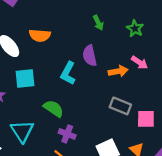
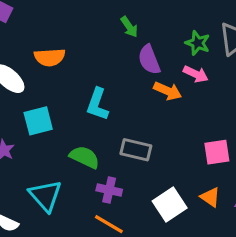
green star: (135, 29) -> (198, 43), moved
purple semicircle: (90, 56) -> (149, 60), moved
orange arrow: (118, 71) -> (168, 91), turned 42
gray rectangle: (120, 106) -> (136, 150), moved

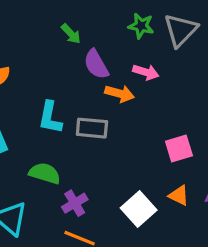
green star: (198, 43) -> (141, 26), moved
gray rectangle: (136, 150) -> (92, 128), moved
purple cross: (109, 190) -> (75, 203), turned -35

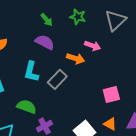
green star: (141, 26) -> (78, 17), moved
purple semicircle: (96, 64) -> (45, 42), moved, turned 144
gray rectangle: (92, 128) -> (57, 79), turned -54

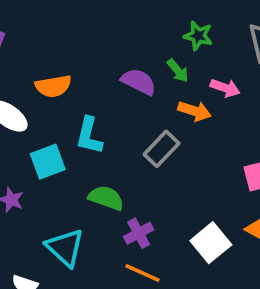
green arrow: (47, 20) -> (178, 71), moved
cyan L-shape: (31, 72) -> (89, 136), moved

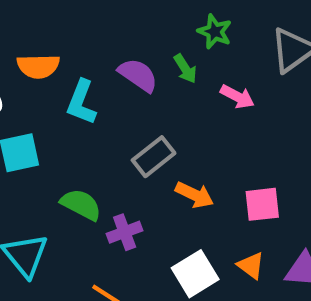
orange arrow: (194, 111) -> (194, 195), moved
cyan L-shape: (89, 136) -> (81, 102), moved
purple cross: (139, 233) -> (125, 232), moved

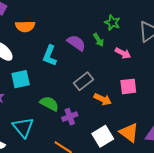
orange semicircle: (38, 66) -> (25, 26), moved
pink square: (262, 204) -> (128, 86), moved
orange triangle: (251, 266) -> (129, 133), size x1.5

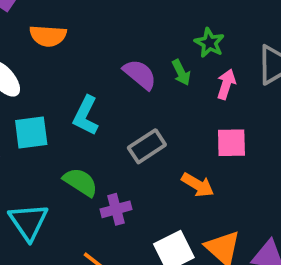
pink arrow: (123, 53) -> (226, 84), moved, turned -105
cyan L-shape: (50, 56) -> (86, 116), moved
pink square: (128, 86) -> (231, 143), moved
orange arrow: (103, 99) -> (198, 185), moved

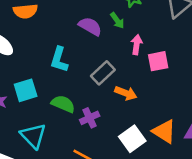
pink arrow: (226, 84) -> (137, 45), moved
cyan square: (31, 133) -> (26, 90), moved
orange arrow: (198, 185) -> (126, 93), moved

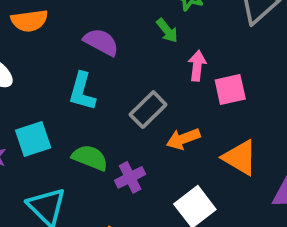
purple semicircle: (90, 26) -> (101, 42), moved
orange arrow: (126, 93) -> (183, 139), turned 140
orange triangle: (164, 131) -> (240, 157), moved

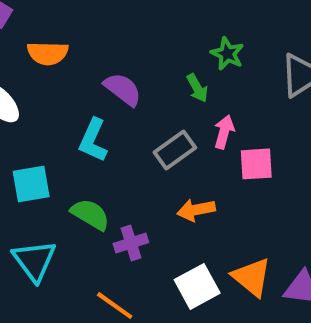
gray rectangle: (148, 110) -> (175, 150), moved
orange triangle: (240, 157) -> (252, 277), moved

